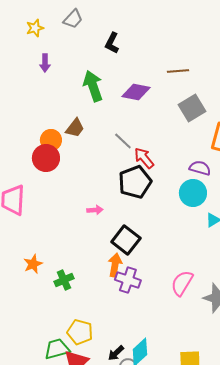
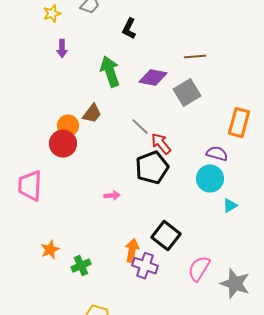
gray square: (192, 108) -> (187, 93), moved
black square: (126, 240) -> (166, 236), moved

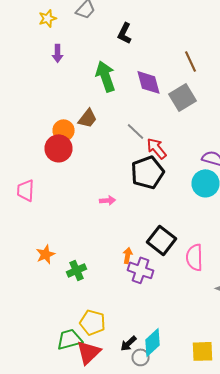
brown line: (195, 57) -> (190, 61), turned 70
purple diamond: (153, 78) -> (148, 82), turned 64
pink trapezoid: (30, 186) -> (26, 190), size x0.7
orange arrow: (132, 251) -> (128, 255), size x0.7
pink semicircle: (199, 269) -> (194, 257), moved, turned -32

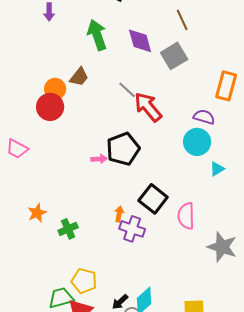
red arrow: (156, 148) -> (148, 107), size x1.4
black pentagon: (148, 172) -> (123, 149), moved
pink trapezoid: (26, 190) -> (17, 149), turned -65

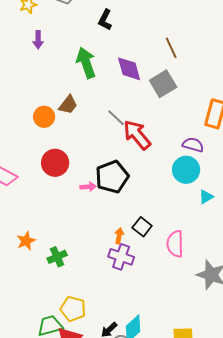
red circle: (50, 107) -> (55, 163), moved
black square: (153, 199) -> (142, 227), size x0.7
orange arrow: (119, 214) -> (119, 236), moved

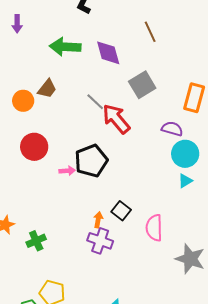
green arrow: (86, 63) -> (65, 47), turned -68
gray square: (163, 84) -> (142, 85), moved
cyan circle: (186, 170) -> (185, 154), moved

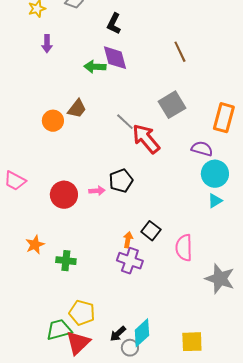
green arrow: (65, 47) -> (95, 67), size x0.7
purple diamond: (108, 53) -> (115, 58), moved
red circle: (34, 147) -> (64, 195), moved
black pentagon: (91, 161) -> (121, 181), size x0.7
green cross: (36, 241) -> (66, 261), turned 30

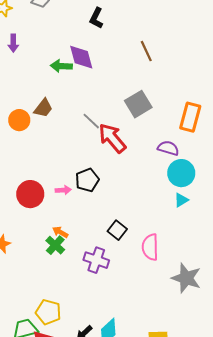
black L-shape: (114, 24) -> (96, 18), moved
orange arrow: (128, 240) -> (60, 232), moved, turned -70
green cross: (66, 261) -> (55, 245), moved, turned 36

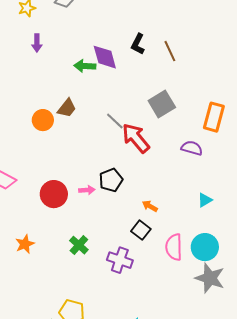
black L-shape: (96, 18) -> (138, 44), moved
cyan circle: (181, 173) -> (205, 247), moved
orange arrow: (60, 232) -> (150, 206), moved

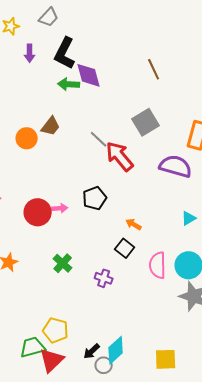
purple arrow: (37, 43) -> (30, 53), moved
black L-shape: (138, 44) -> (65, 53), moved, size x1.5
purple semicircle: (192, 148) -> (176, 166), size x1.5
pink arrow: (87, 190) -> (60, 208), moved
purple cross: (120, 260) -> (104, 278), size x0.7

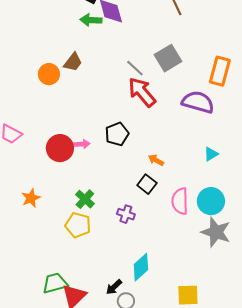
gray line: (99, 139) -> (135, 68), moved
yellow pentagon: (56, 330) -> (78, 225), moved
cyan diamond: (116, 350) -> (141, 267), moved

